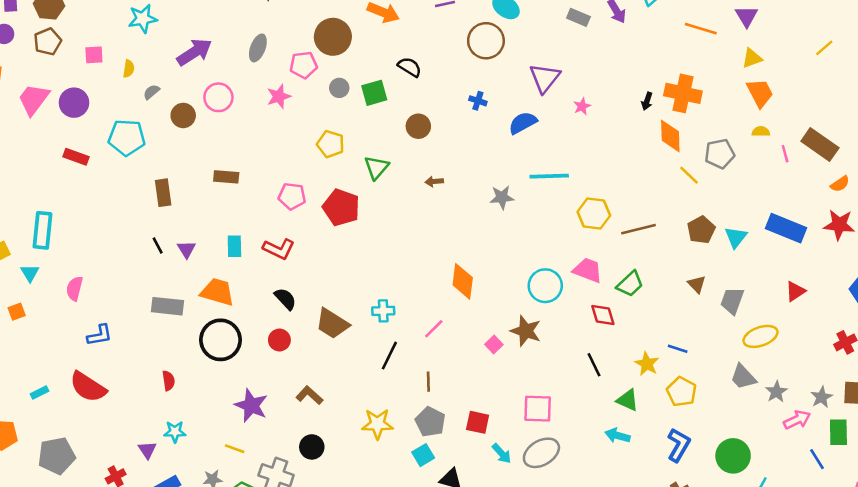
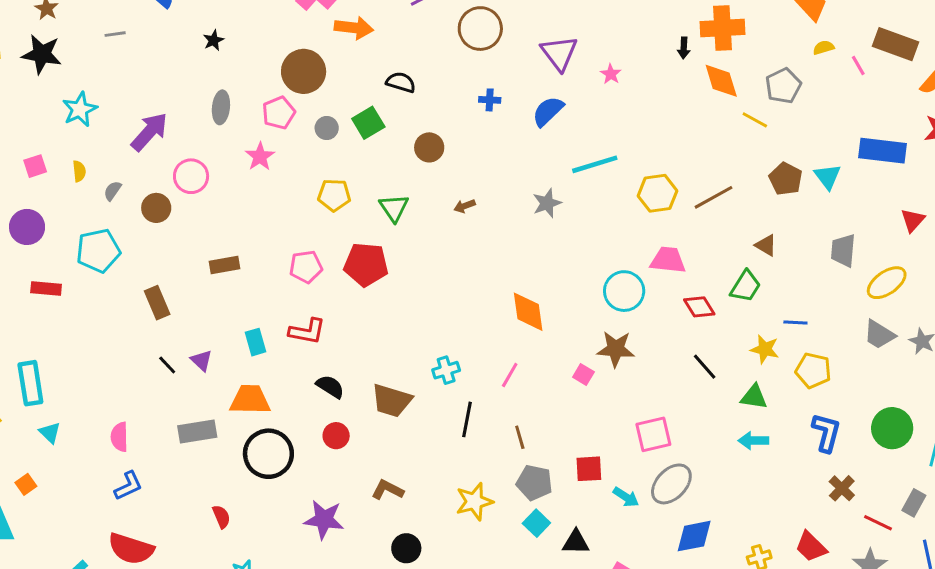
cyan triangle: (30, 273) -> (50, 433), moved
green trapezoid: (630, 284) -> (746, 286), moved
brown triangle: (697, 284) -> (766, 245), moved
pink semicircle: (75, 289) -> (119, 437), moved

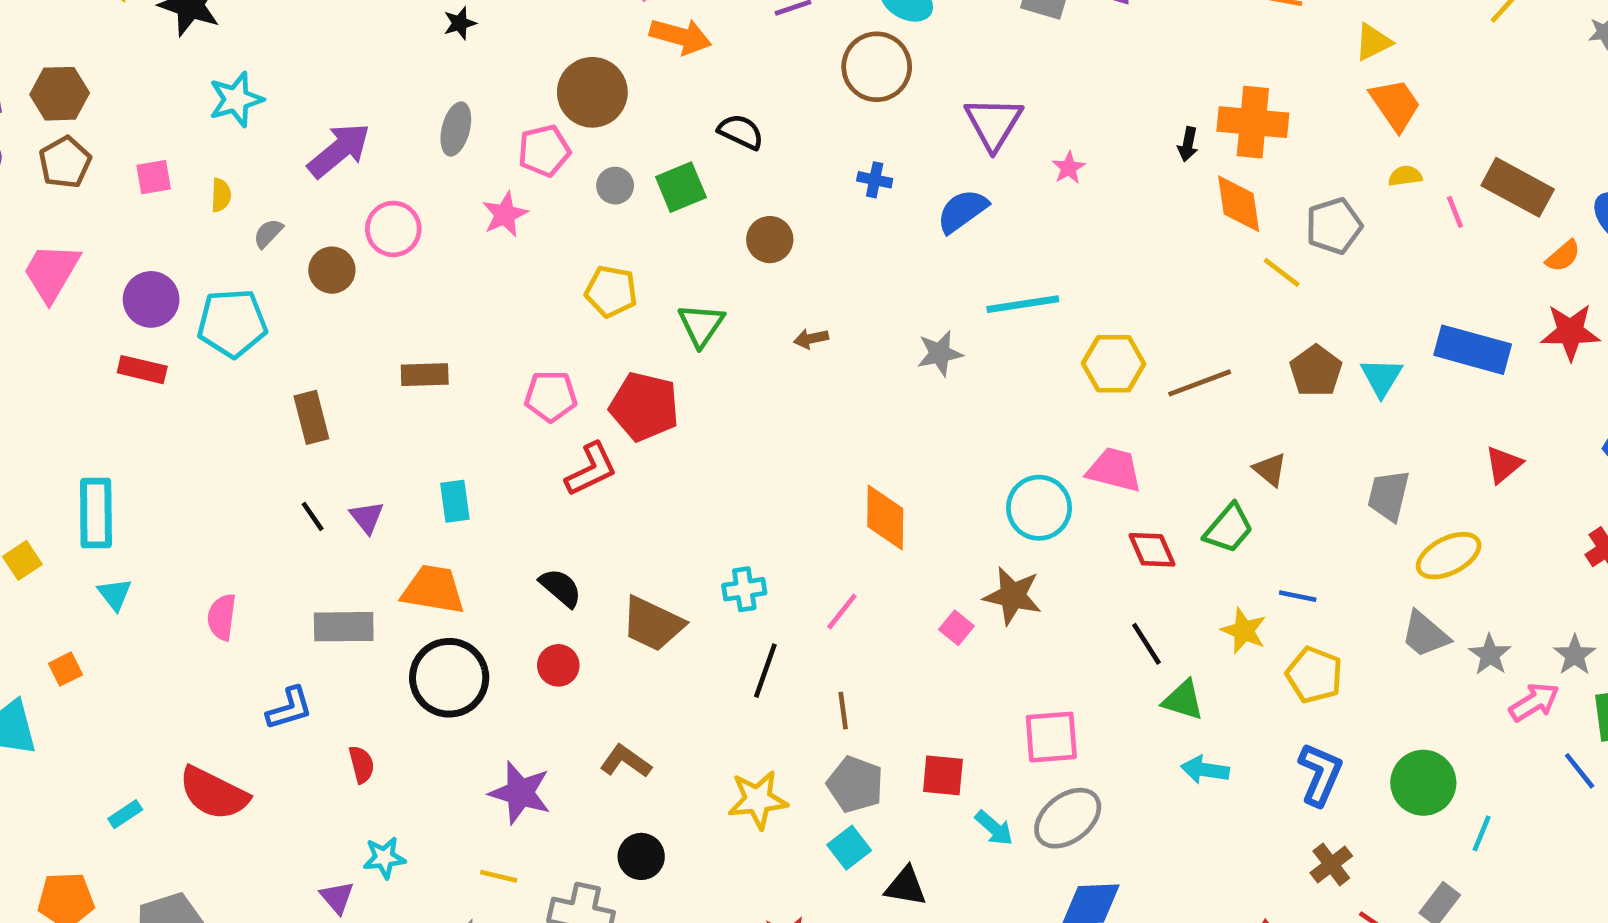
purple circle: (27, 227) -> (151, 299), moved
red L-shape: (307, 331) -> (591, 469), moved, turned -45
green triangle: (754, 397) -> (1183, 700), moved
blue L-shape: (128, 486) -> (289, 708), moved

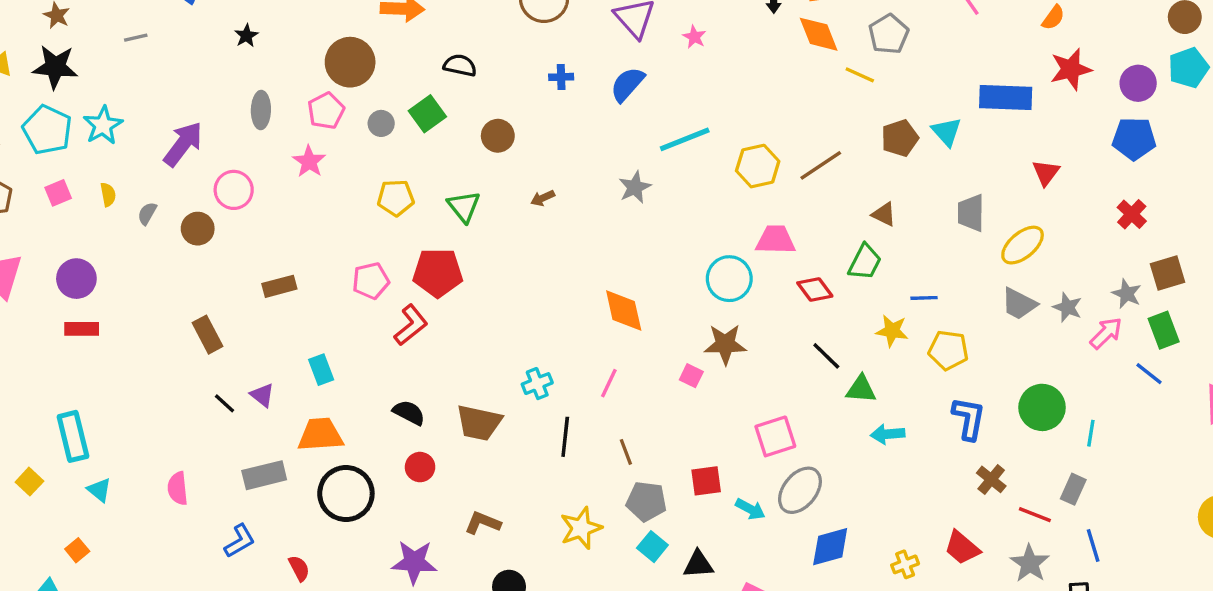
cyan pentagon: (232, 323) -> (47, 130), moved, turned -30
brown pentagon: (1316, 371) -> (900, 138), turned 30

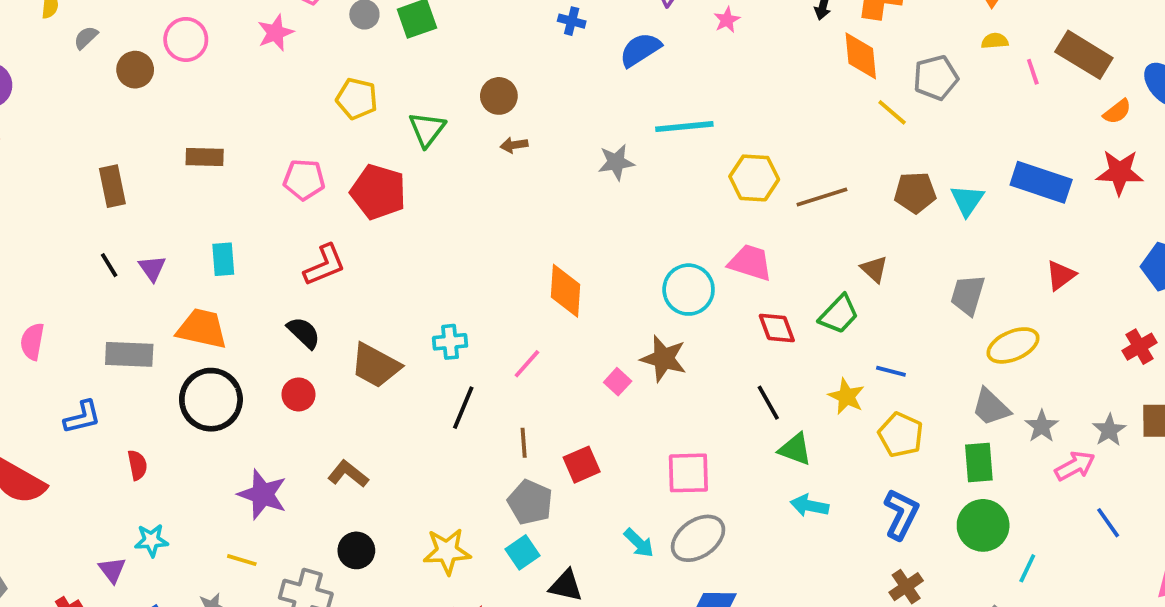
brown circle: (498, 136) -> (499, 96), moved
red L-shape: (411, 325) -> (325, 265), moved
green rectangle: (1164, 330) -> (979, 463), moved
red square: (706, 481) -> (582, 465), moved, turned -32
yellow star: (581, 528) -> (447, 551), moved

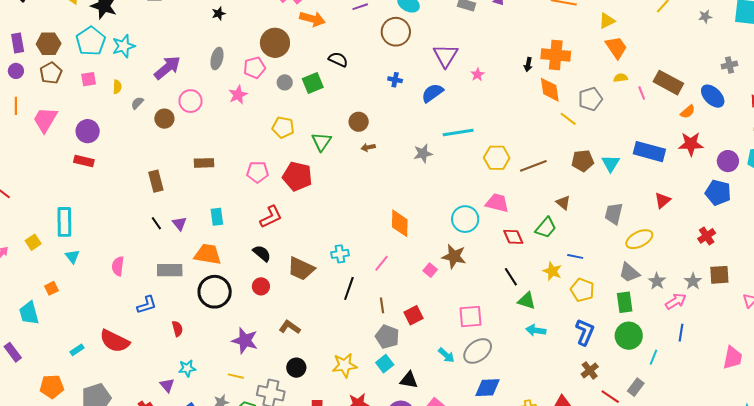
blue line: (1108, 523) -> (681, 333), moved, turned 48

